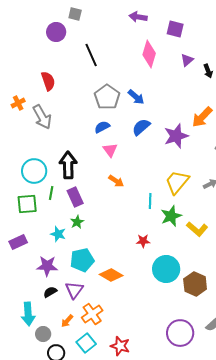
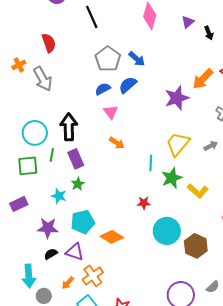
blue semicircle: (141, 127) -> (128, 85), moved
purple triangle: (74, 290) -> (75, 252), turned -48

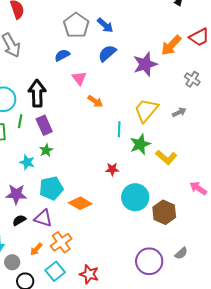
blue semicircle: (128, 85) -> (107, 53), moved
blue semicircle: (103, 89) -> (62, 55), moved
orange arrow: (117, 143) -> (95, 101), moved

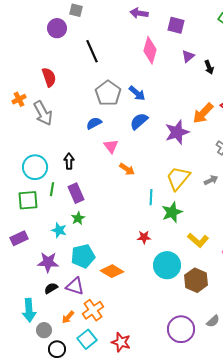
black arrow: (37, 93) -> (69, 161), size x0.6
yellow L-shape: (166, 157) -> (198, 240), moved

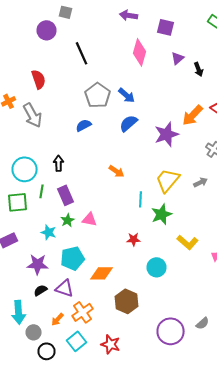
pink triangle: (111, 146) -> (90, 219), moved, turned -42
cyan circle: (167, 265) -> (156, 267), size x0.7
orange diamond: (112, 271) -> (102, 273), turned -30
brown hexagon: (196, 280) -> (126, 301), moved

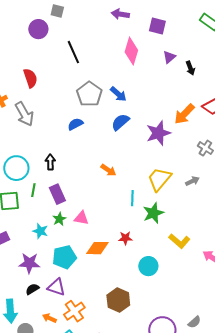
orange diamond: (102, 273) -> (97, 248), moved
orange arrow: (58, 319) -> (49, 318), turned 72

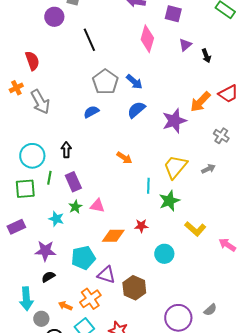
red semicircle: (30, 78) -> (32, 61), moved
cyan pentagon: (64, 257) -> (83, 258), moved
purple triangle: (56, 287) -> (106, 275), moved

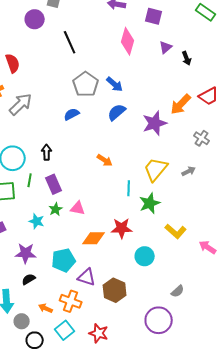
gray arrow: (40, 102) -> (21, 104), turned -105
red star: (141, 226) -> (122, 228), size x1.5
orange cross: (90, 299) -> (71, 301), turned -35
gray semicircle: (210, 310) -> (178, 291), moved

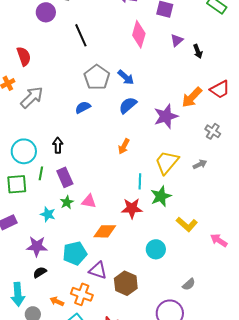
orange arrow: (105, 160) -> (124, 146), moved, turned 84
red star: (122, 228) -> (132, 208), moved

